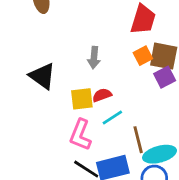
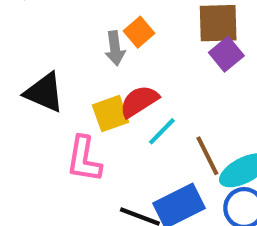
orange square: (143, 56) -> (139, 32), moved
red semicircle: (102, 95) -> (139, 101), size x1.4
pink L-shape: (80, 135) -> (84, 159), moved

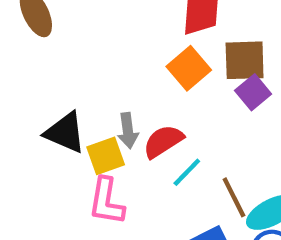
orange square: (139, 32) -> (189, 68), moved, size x1.4
gray arrow: (115, 48) -> (128, 131), moved
yellow square: (111, 114) -> (106, 156), moved

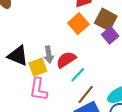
brown square: (245, 60) -> (106, 20), turned 30
brown line: (234, 197) -> (86, 94), moved, turned 66

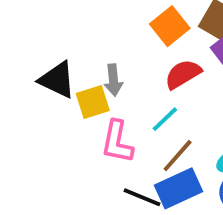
red semicircle: (66, 60) -> (183, 74), moved
pink L-shape: (38, 89) -> (117, 142), moved

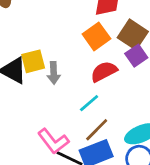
yellow square: (93, 102) -> (33, 61), moved
pink L-shape: (117, 142) -> (53, 141), moved, turned -52

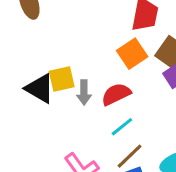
red semicircle: (104, 71) -> (116, 94), moved

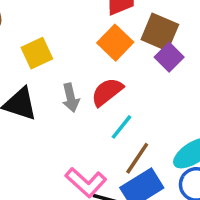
yellow square: (62, 79) -> (37, 53), moved

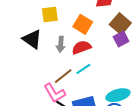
orange square: (115, 43) -> (83, 24), moved, turned -30
brown line: (137, 158) -> (63, 76), moved

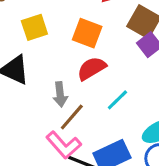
gray arrow: (61, 44) -> (60, 94), moved
cyan line: (83, 69) -> (117, 100), moved

